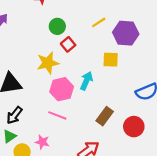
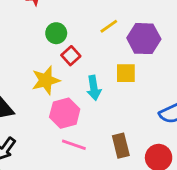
cyan arrow: (86, 81) -> (94, 88), moved, turned 150
pink line: (57, 115) -> (74, 145), moved
brown rectangle: (105, 116) -> (121, 146), turned -48

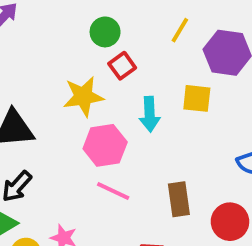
yellow line: (109, 26) -> (180, 30), turned -30

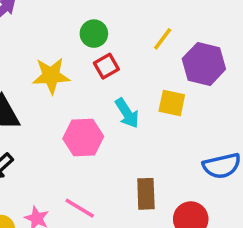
yellow star: (83, 96) -> (51, 76), moved
cyan arrow: (150, 114) -> (127, 113), turned -36
pink line: (113, 191) -> (80, 208), moved

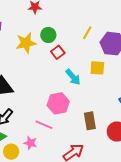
yellow star: (51, 76) -> (26, 43), moved
pink hexagon: (83, 138) -> (58, 103), moved
pink line: (80, 208) -> (44, 125), moved

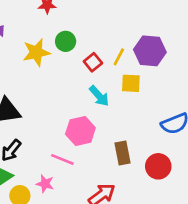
yellow line: (87, 33) -> (119, 57), moved
red square: (58, 52) -> (93, 62), moved

